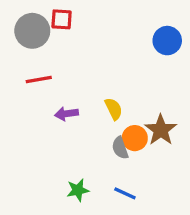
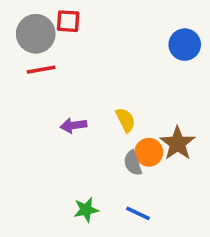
red line: (39, 80) -> (41, 70), moved

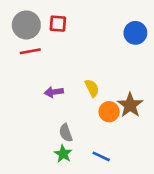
red square: (68, 21) -> (58, 24), moved
gray semicircle: (133, 163) -> (66, 133), moved
green star: (86, 210) -> (63, 154), turned -30

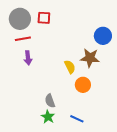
blue circle: (135, 33) -> (103, 36), moved
purple arrow: (54, 92) -> (28, 58), moved, turned -88
brown star: (130, 105) -> (90, 58), moved, turned -30

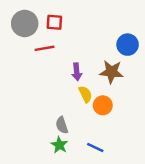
red line: (23, 39) -> (45, 48), moved
purple arrow: (28, 58) -> (77, 72), moved
yellow semicircle: (70, 67) -> (85, 94), moved

